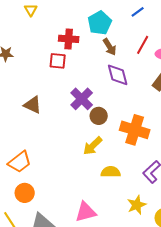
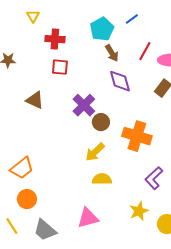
blue line: (138, 12) -> (132, 19), moved
red cross: (69, 39) -> (55, 39), moved
brown triangle: (33, 105) -> (35, 100), moved
yellow semicircle: (111, 172) -> (102, 179), moved

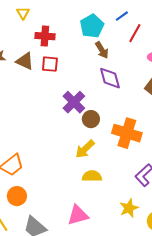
red line: (145, 51) -> (135, 33), moved
brown triangle: (35, 100) -> (25, 61), moved

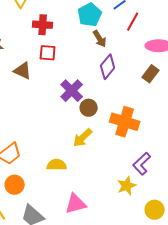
brown triangle: (25, 61) -> (23, 71), moved
purple diamond: (110, 78) -> (108, 67), turned 55
yellow semicircle: (92, 176) -> (57, 165), moved
yellow star: (129, 208) -> (127, 186), moved

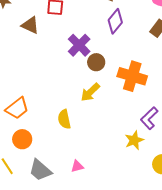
yellow semicircle: (57, 165) -> (64, 119), turned -102
pink triangle: (76, 204) -> (77, 166), moved, size x0.6

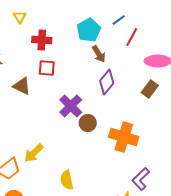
yellow arrow: (90, 92) -> (34, 153), moved
yellow semicircle: (64, 119) -> (67, 180), moved

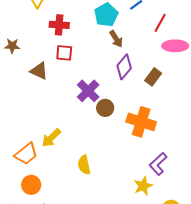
red line: (132, 37) -> (160, 23), moved
brown rectangle: (150, 89) -> (153, 77), moved

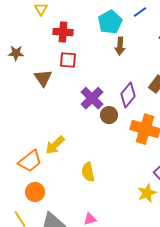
brown arrow: (116, 39) -> (120, 46), turned 36
purple diamond: (124, 67) -> (128, 95), moved
brown triangle: (39, 71) -> (43, 78), turned 30

